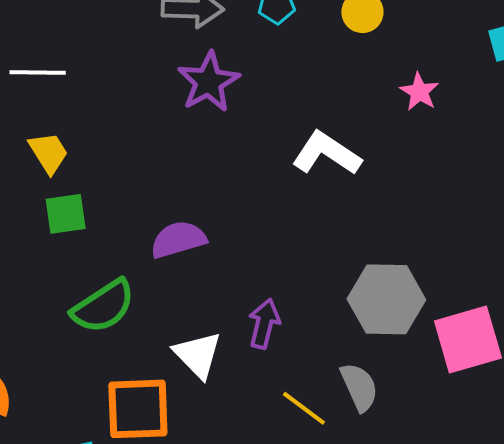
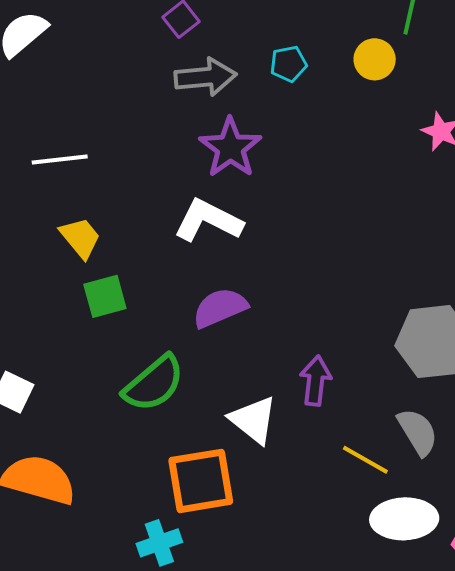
white L-shape: (327, 154) -> (208, 221), moved

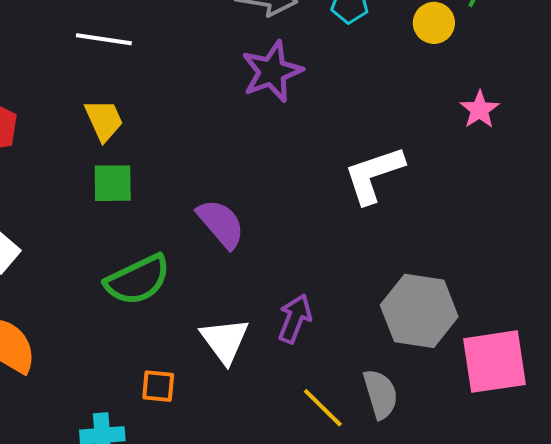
white L-shape: (208, 221) -> (374, 175), moved, turned -60
purple semicircle: (220, 308) -> (221, 224), turned 58
orange square: (201, 481) -> (158, 386), size x0.5

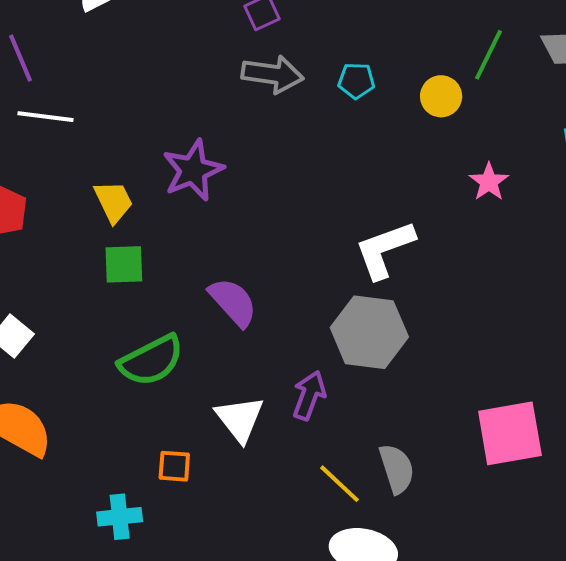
white line: (104, 39) -> (46, 117), moved
purple star: (272, 71) -> (193, 170), moved
gray hexagon: (419, 311) -> (369, 332), moved

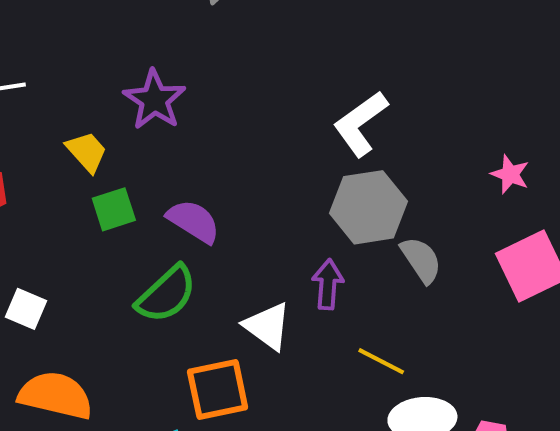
pink star: (489, 182) -> (510, 174), moved
purple semicircle: (233, 302) -> (194, 221), moved
orange square: (174, 466) -> (218, 390), size x1.8
gray semicircle: (397, 469) -> (421, 260), moved

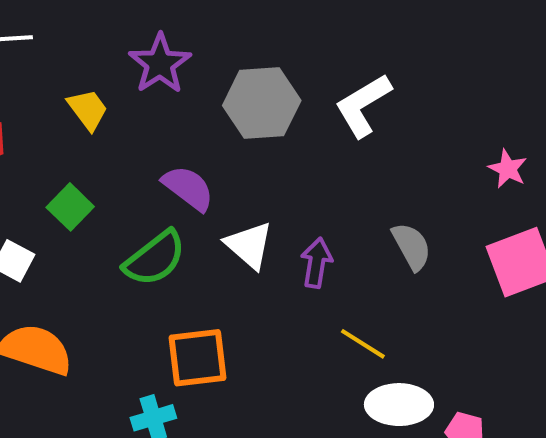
gray hexagon: (368, 207) -> (262, 103), moved
green square: (114, 209) -> (70, 207), moved, turned -33
white triangle: (267, 326) -> (249, 245), moved

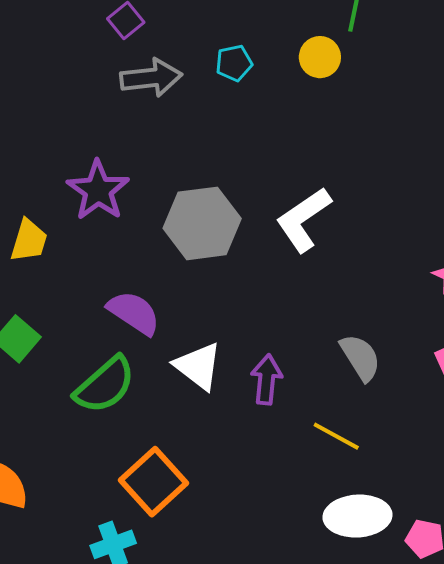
yellow trapezoid: (88, 110) -> (29, 241), turned 57
yellow line: (363, 344) -> (336, 436), moved
orange square: (197, 358) -> (154, 482), turned -32

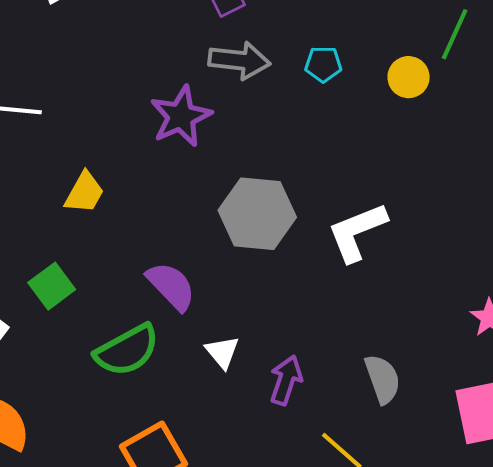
purple star: (98, 190) -> (181, 116), moved
white triangle: (198, 366) -> (222, 352), size x0.7

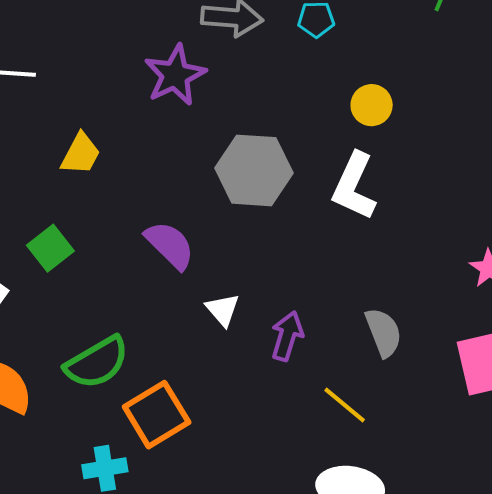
yellow circle: (409, 77) -> (372, 105), moved
white L-shape: (357, 232) -> (354, 186), turned -42
green semicircle: (127, 350) -> (97, 362), moved

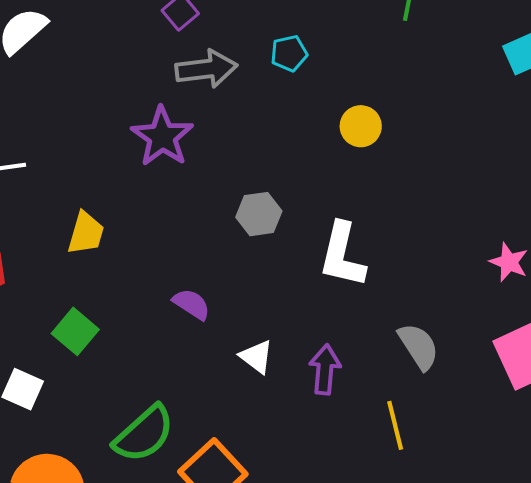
gray hexagon: (254, 170) -> (259, 214), size x0.6
white L-shape: (354, 186) -> (342, 255), moved
purple semicircle: (170, 245) -> (192, 304), size x0.7
yellow line: (345, 405) -> (395, 425), turned 48

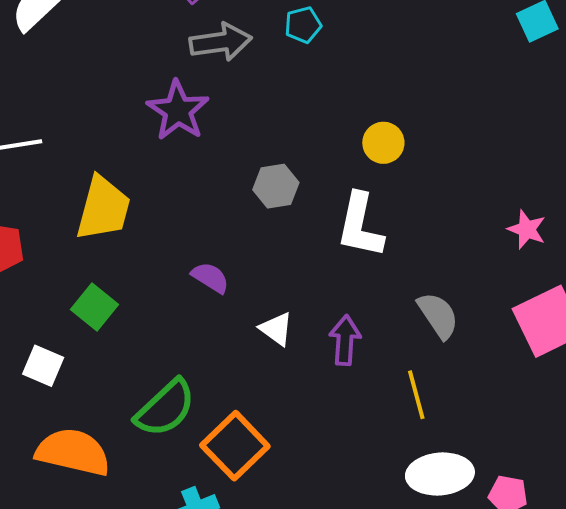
yellow circle: (361, 126) -> (383, 143), moved
yellow trapezoid: (86, 233) -> (103, 208), size x1.5

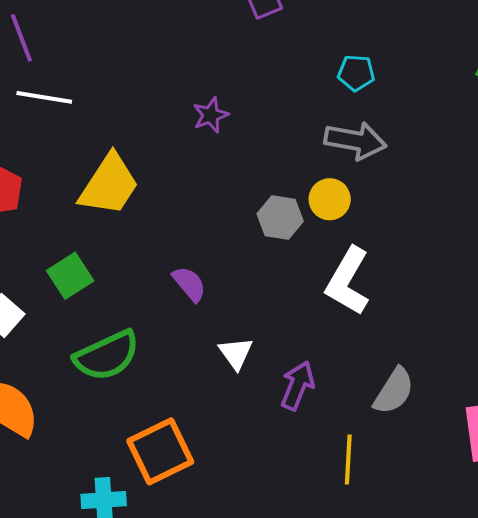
gray arrow: (221, 42) -> (355, 141), moved
purple star: (178, 111) -> (211, 115), size x0.6
yellow circle: (383, 143) -> (330, 199), moved
gray semicircle: (438, 315) -> (394, 391), turned 48
green semicircle: (165, 408) -> (107, 356), moved

